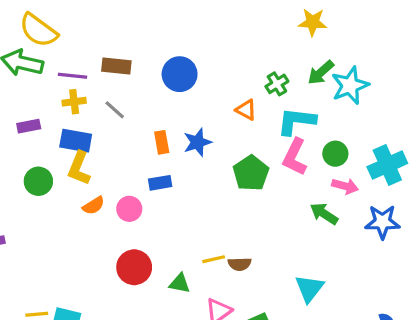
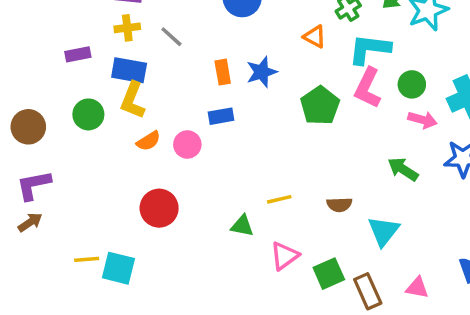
green arrow: (324, 214) -> (403, 169), moved
brown semicircle: (240, 264) -> (339, 205), moved
red circle: (134, 267) -> (159, 208), moved

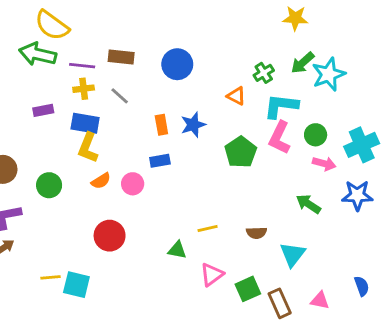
green circle: (88, 114) -> (49, 185), moved

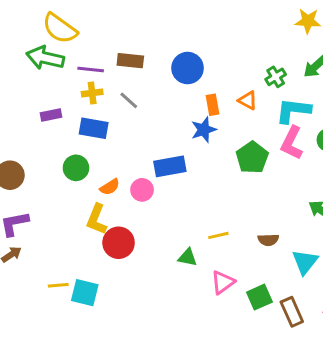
orange rectangle: (161, 125) -> (212, 105), moved
yellow L-shape: (88, 148) -> (97, 219), moved
blue rectangle: (160, 161) -> (170, 166), size x1.5
green circle: (49, 185) -> (76, 168), moved

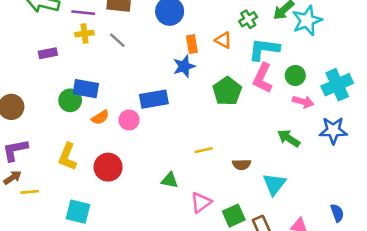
blue rectangle: (94, 128) -> (86, 89), moved
yellow L-shape: (97, 219) -> (67, 157), moved
yellow line: (218, 235) -> (204, 150), moved
yellow line: (58, 285) -> (30, 192), moved

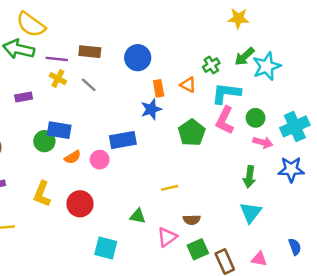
yellow cross: (85, 34) -> (58, 79), turned 35
green arrow: (289, 138) -> (249, 177), turned -115
brown semicircle: (242, 164) -> (192, 220), moved
cyan triangle: (274, 184) -> (251, 212), moved
cyan square: (78, 212) -> (106, 248), moved

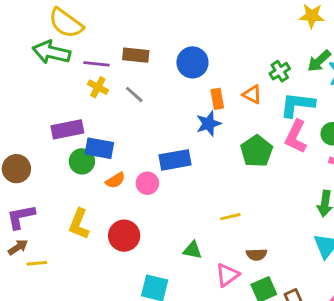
purple rectangle: (24, 97) -> (67, 129), moved, size x1.5

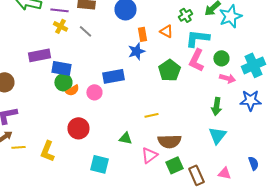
green circle: (82, 161) -> (63, 82), moved
yellow L-shape: (79, 224) -> (47, 151), moved
brown semicircle: (257, 255) -> (169, 141), size x1.6

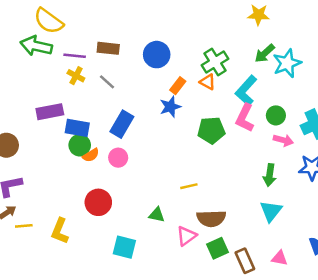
green cross: (185, 15) -> (215, 62), moved, size x1.5
orange rectangle: (142, 34) -> (178, 86), turned 48
cyan L-shape: (197, 38) -> (246, 91), turned -55
green pentagon: (169, 70) -> (211, 130), turned 30
blue rectangle: (113, 76) -> (122, 124), moved, turned -50

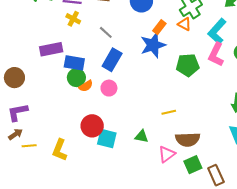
gray line: (107, 82) -> (106, 32), moved
blue star: (170, 107) -> (153, 45), size x1.4
cyan square: (124, 247) -> (107, 138), moved

